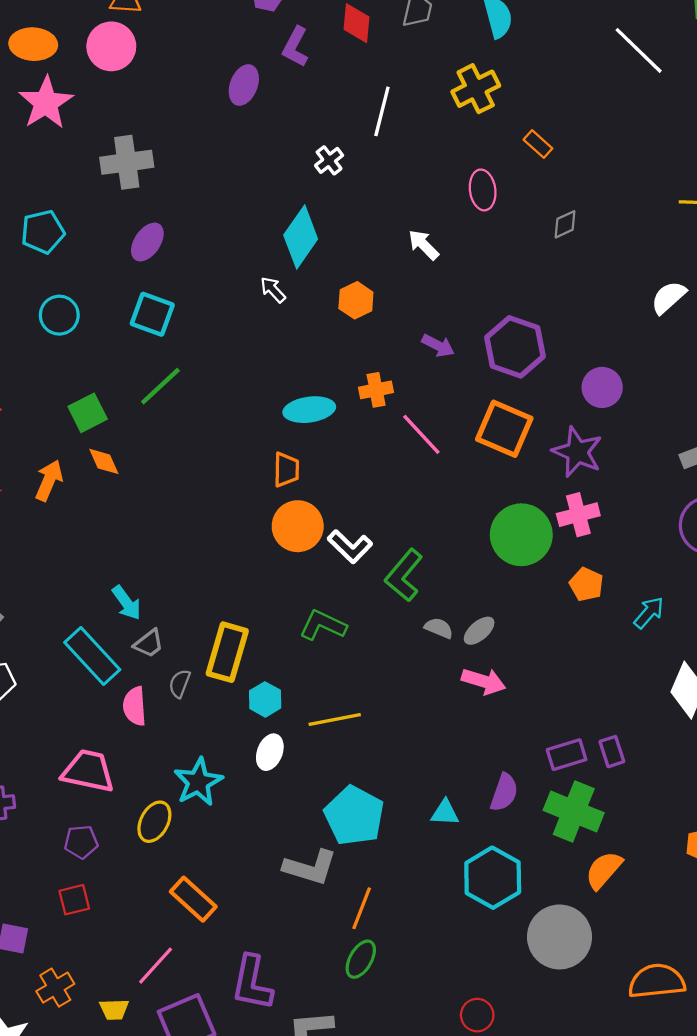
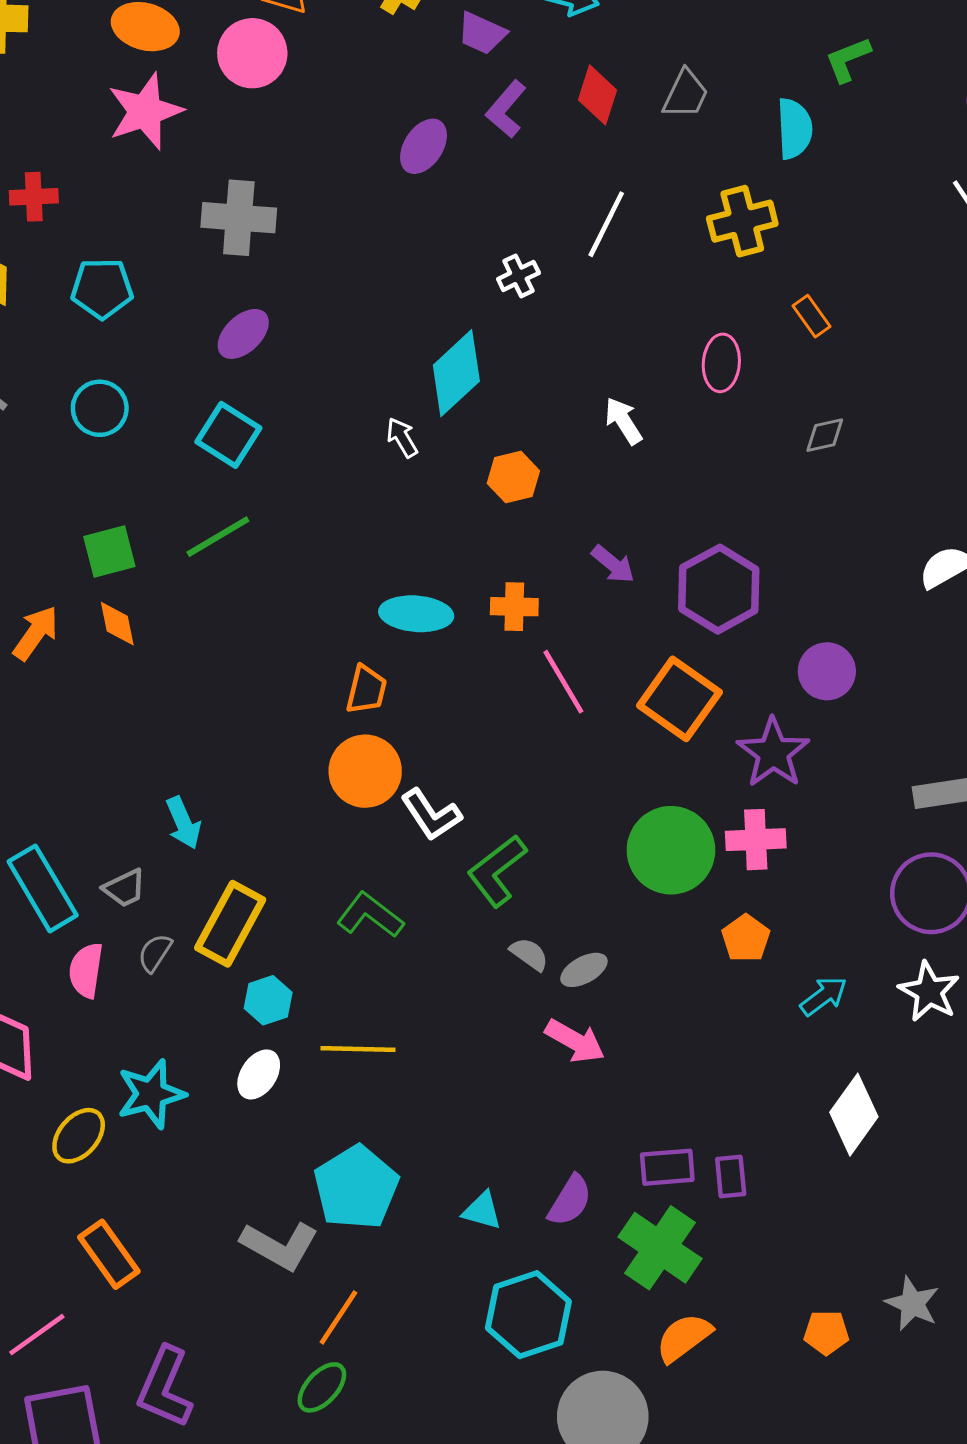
cyan arrow: (126, 603) -> (183, 823), moved

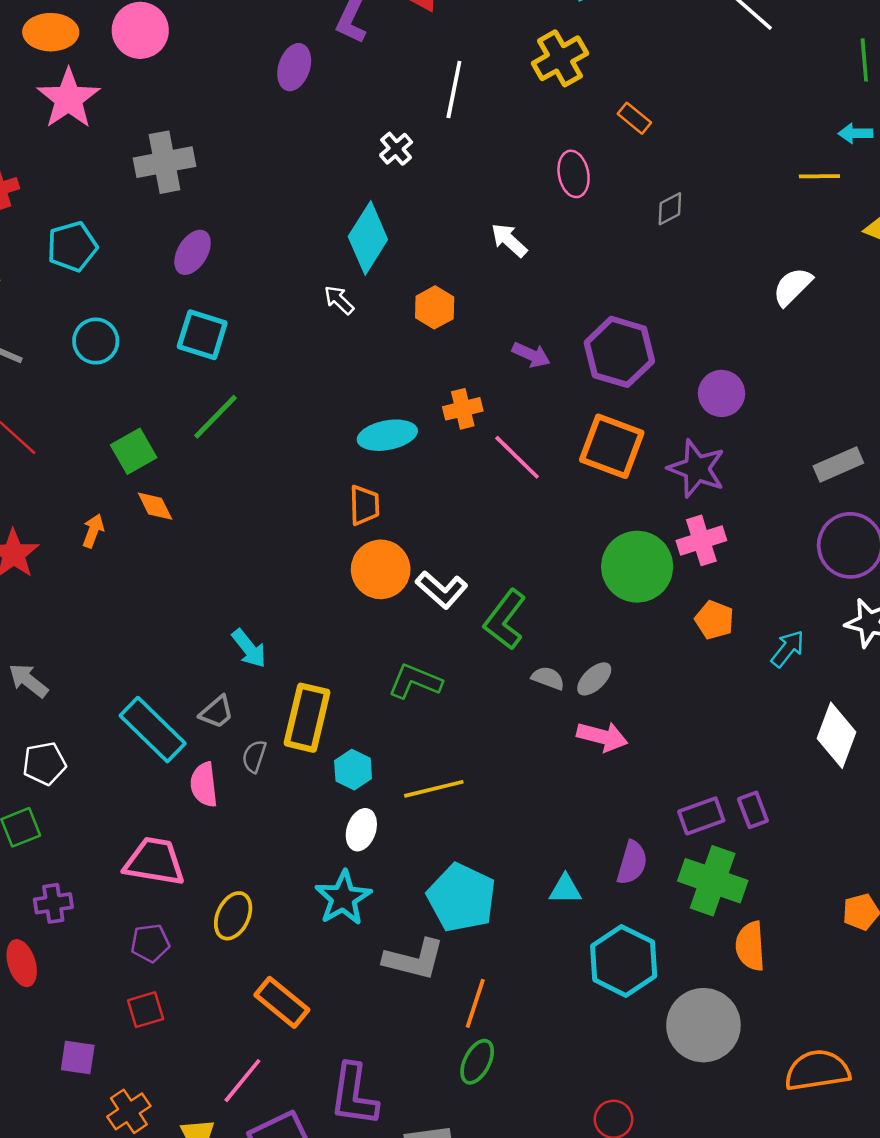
orange arrow: (36, 633) -> (93, 531), size x0.7
cyan star: (151, 1094) -> (343, 898), moved
orange semicircle: (684, 1338) -> (750, 946), turned -42

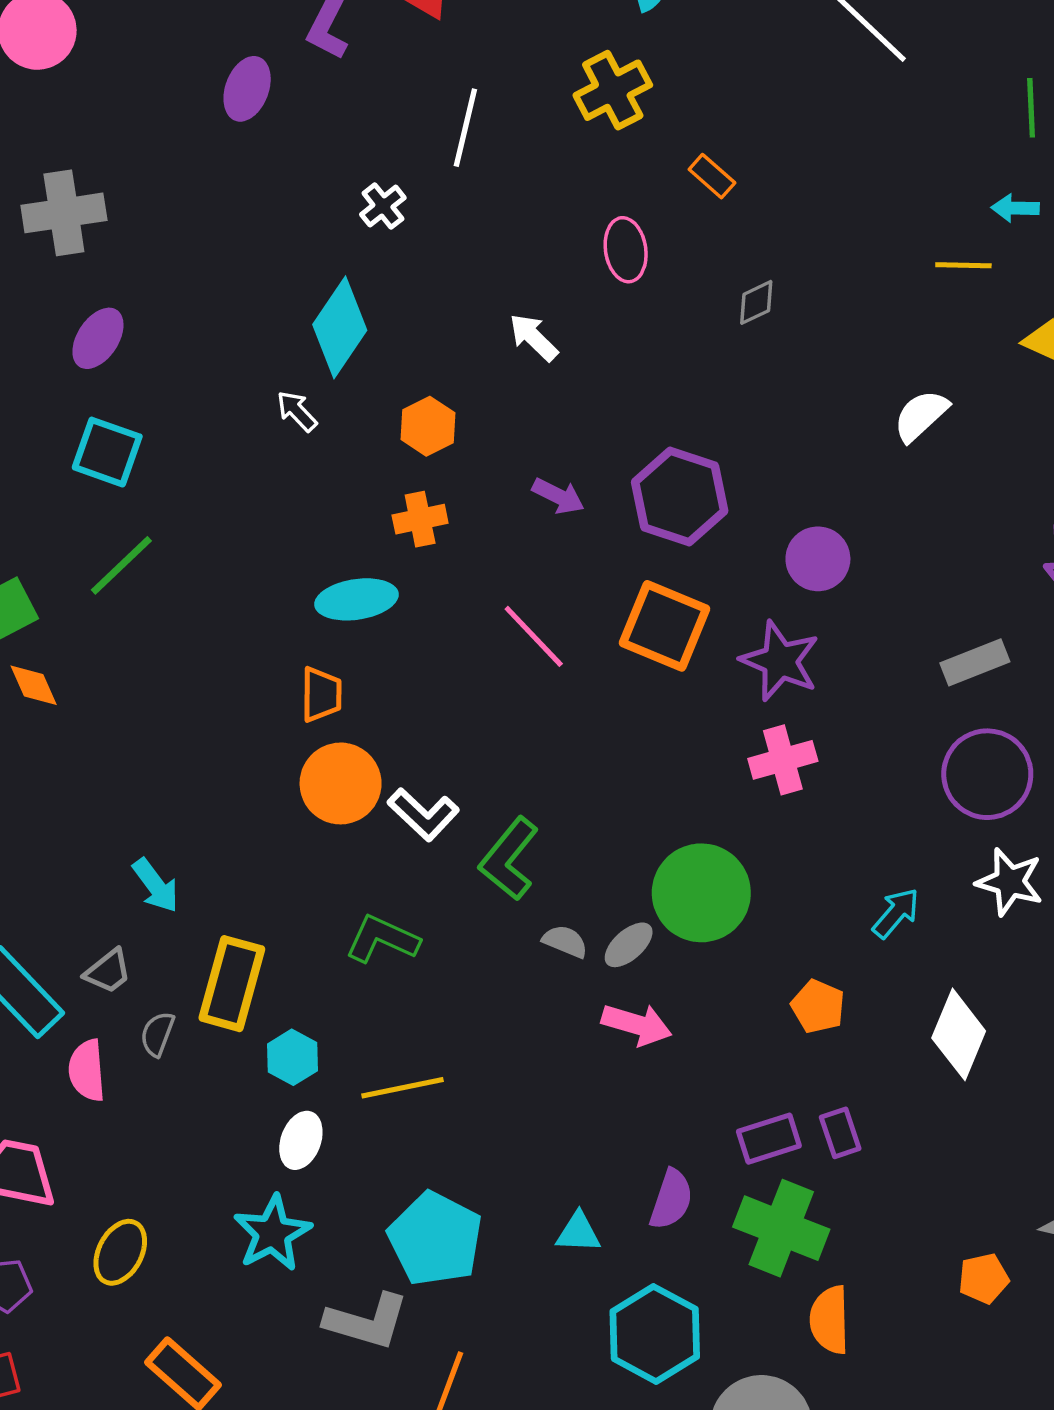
orange cross: (463, 409) -> (420, 519), moved
green circle: (637, 567) -> (701, 893), moved
orange pentagon: (714, 620) -> (818, 1006), moved

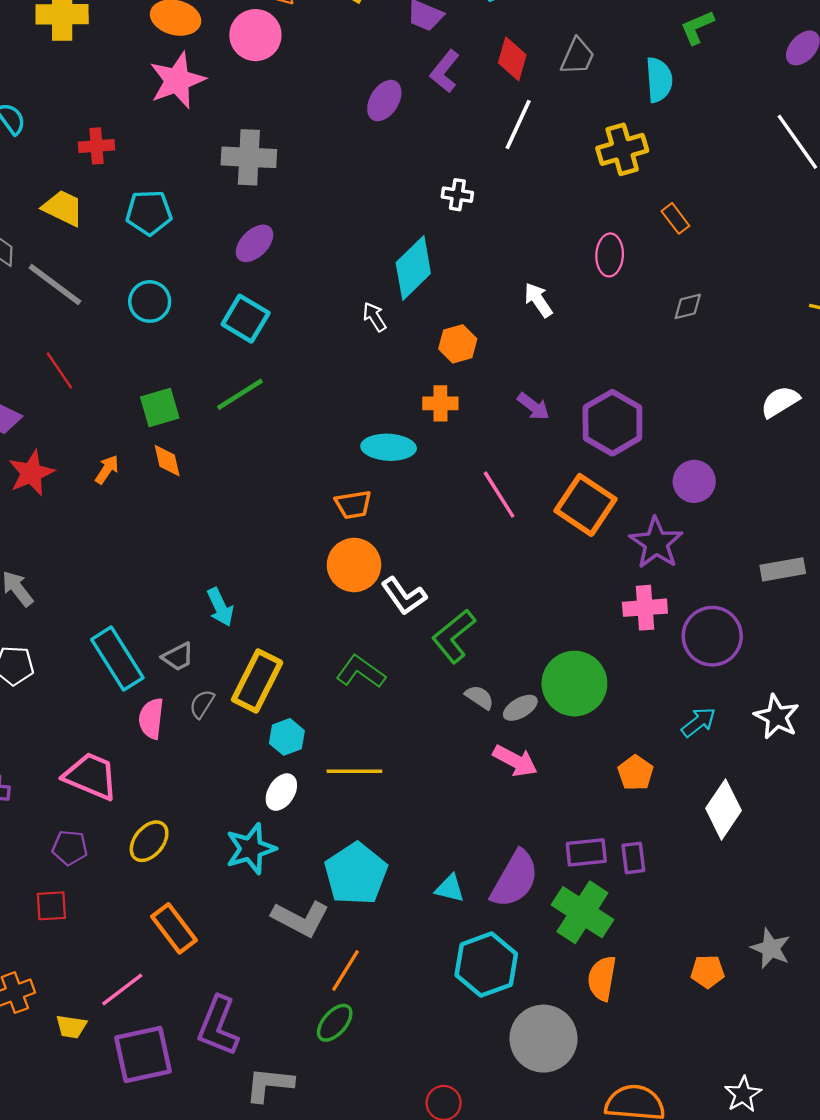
white line: (465, 128) -> (518, 124), moved
white cross: (383, 206) -> (457, 195), turned 36
orange trapezoid: (321, 694) -> (353, 505), turned 69
purple circle: (987, 774) -> (712, 636), moved
purple semicircle: (671, 1199) -> (515, 879), size x1.5

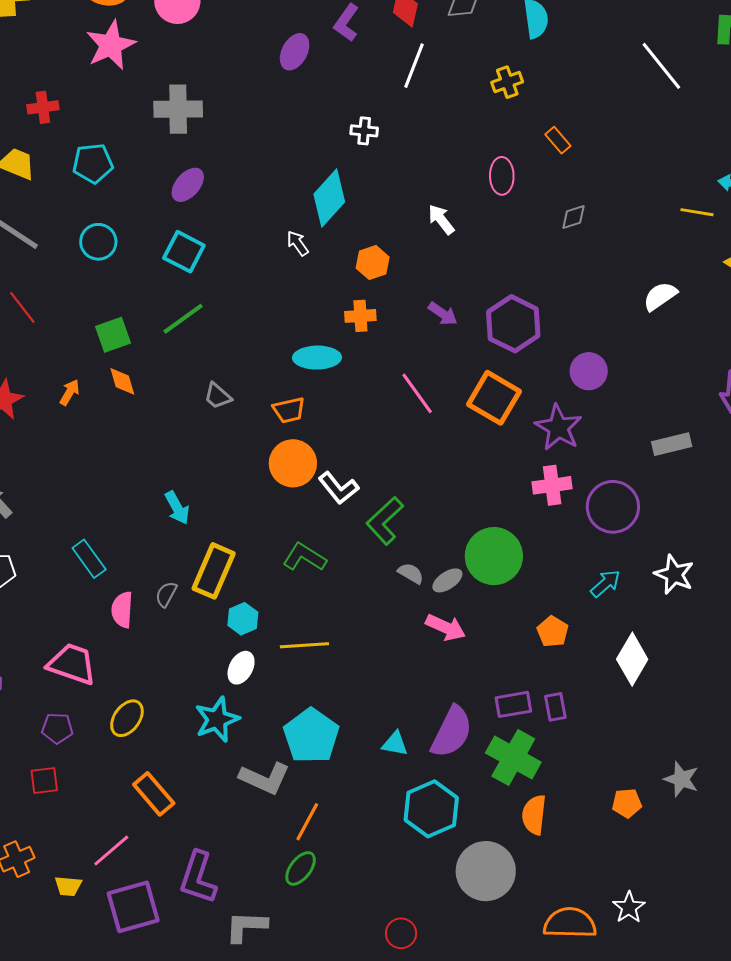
yellow cross: (622, 149) -> (507, 82), size x0.7
gray trapezoid: (178, 657) -> (218, 396), moved, turned 72
cyan rectangle: (117, 659) -> (89, 559), size x0.7
white star: (743, 1094) -> (629, 907), moved

